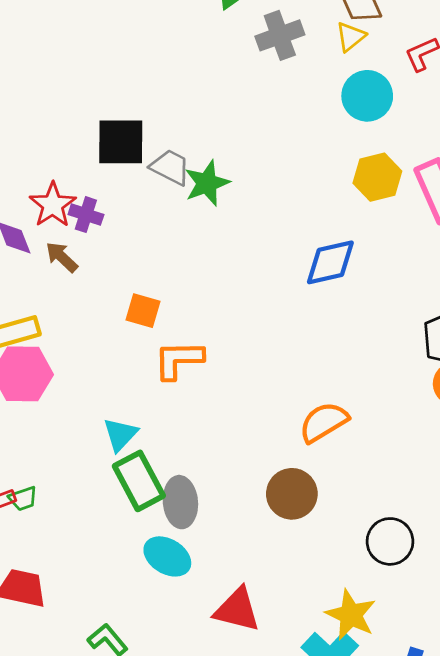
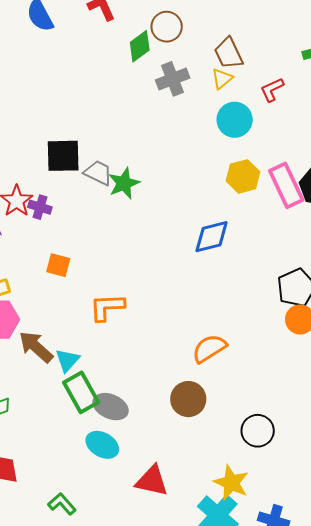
brown arrow: (62, 257) -> (36, 347), moved, size x1.5
orange square: (143, 311) -> (58, 265), moved
gray ellipse: (180, 502) -> (111, 407), turned -60

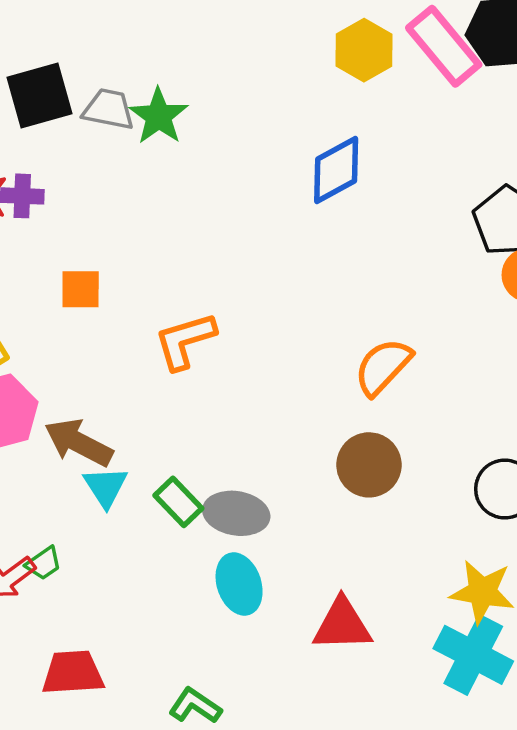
cyan triangle: (67, 360) -> (106, 487), moved
green rectangle: (81, 392) -> (178, 502), size x0.7
cyan ellipse: (102, 445) -> (239, 584), turned 56

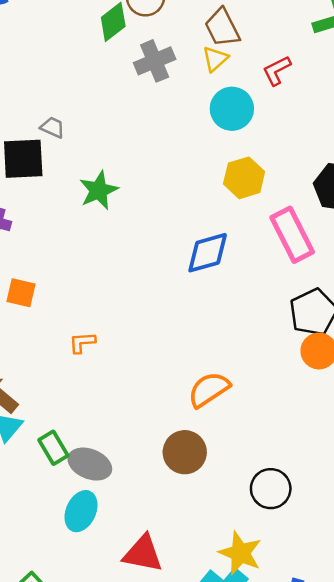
pink rectangle: (444, 46) -> (292, 235), moved
gray trapezoid: (109, 109) -> (52, 127), moved, size x0.7
orange L-shape: (185, 341) -> (82, 342), size x0.6
cyan ellipse: (239, 584) -> (81, 511), turned 30

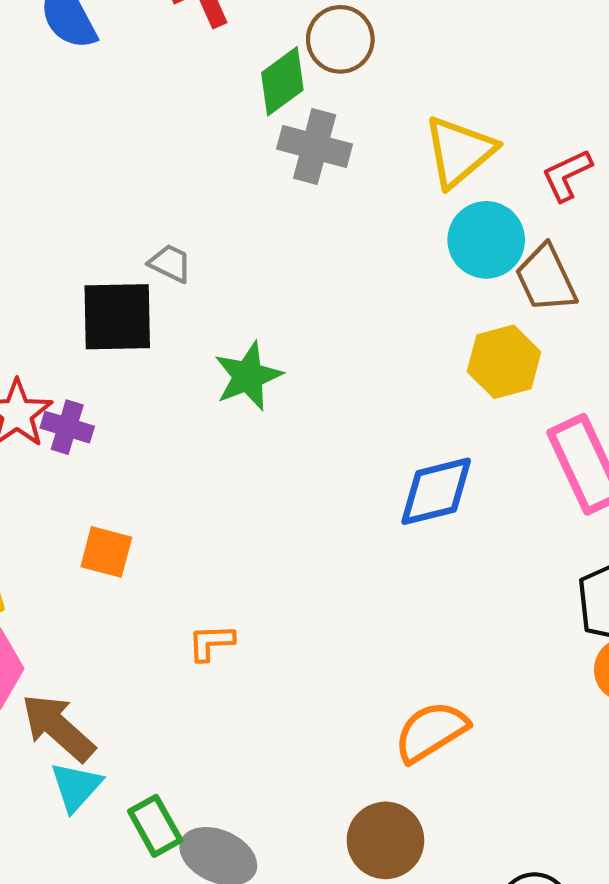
brown trapezoid: (222, 28) -> (546, 279), moved
yellow triangle: (215, 59) -> (459, 151), size x1.6
gray cross: (155, 61) -> (315, 147), moved, turned 36

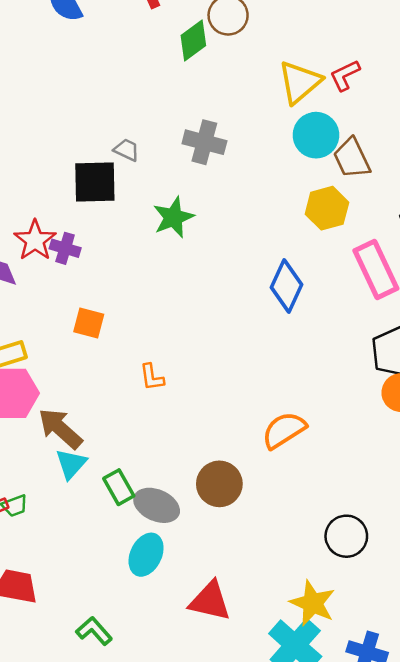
gray cross: (315, 147) -> (204, 142), moved
red L-shape: (567, 175) -> (345, 75), moved
blue diamond: (436, 491) -> (286, 286), turned -51
orange L-shape: (211, 642) -> (152, 377), turned -96
brown circle: (385, 840) -> (219, 484), moved

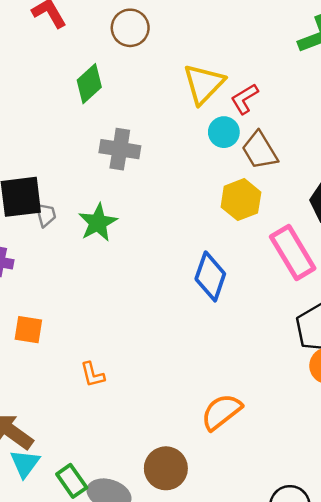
green diamond: (193, 40) -> (89, 84), moved
red L-shape: (345, 75) -> (244, 99), moved
cyan circle: (316, 135) -> (224, 132), size x0.7
gray trapezoid: (127, 150) -> (46, 215), moved, turned 55

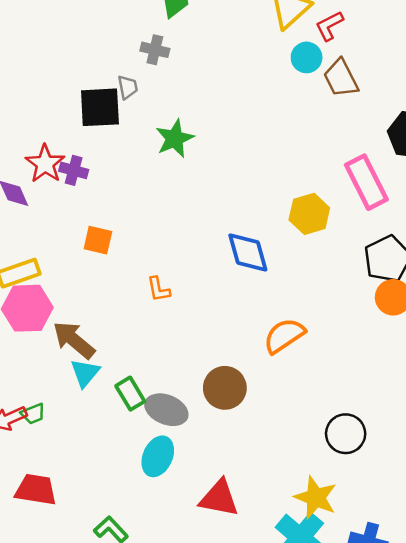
gray cross: (120, 149) -> (155, 50), moved, size x0.7
yellow hexagon: (241, 200) -> (309, 214), moved
gray trapezoid: (46, 215) -> (128, 87), moved
blue diamond: (210, 276) -> (248, 252), moved, turned -39

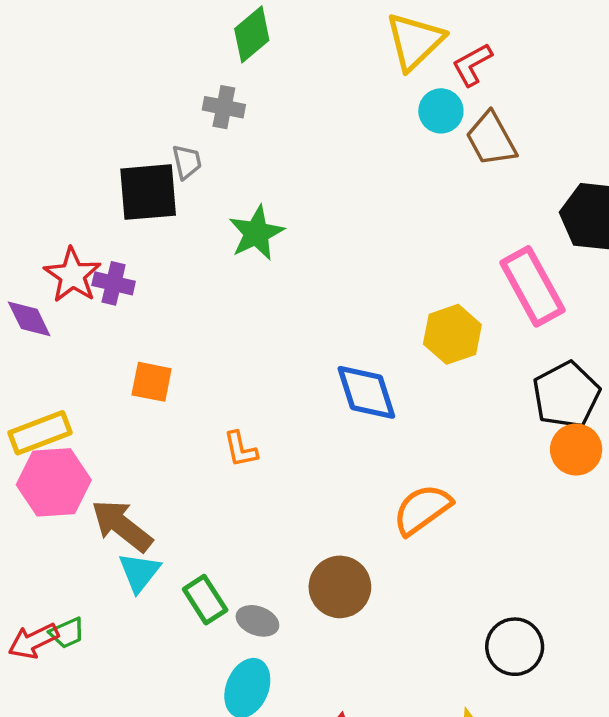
gray ellipse: (166, 410) -> (257, 621), size x0.7

